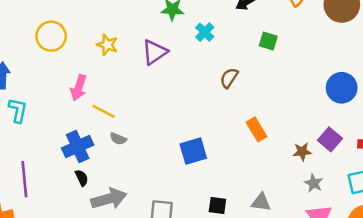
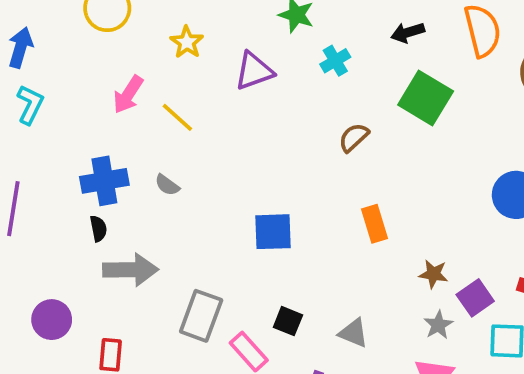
green square: (268, 41) -> (426, 98), size x1.8
yellow line: (104, 111) -> (177, 117), moved
purple square: (330, 139) -> (475, 298), moved

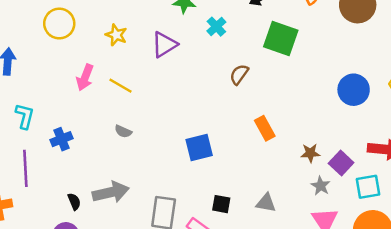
cyan L-shape: (30, 105) -> (25, 116), moved
blue cross: (104, 181) -> (62, 139), moved, size x0.7
black semicircle: (98, 229) -> (74, 202), moved

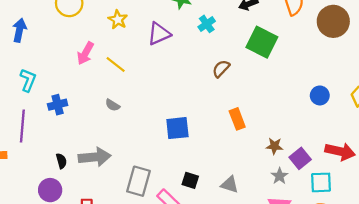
blue circle: (354, 90) -> (320, 95), size x0.7

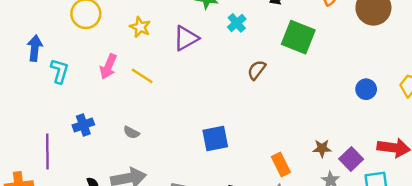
cyan L-shape: (28, 80) -> (60, 71), moved
gray semicircle: (113, 105) -> (131, 132), moved
orange rectangle: (237, 119) -> (281, 164), moved

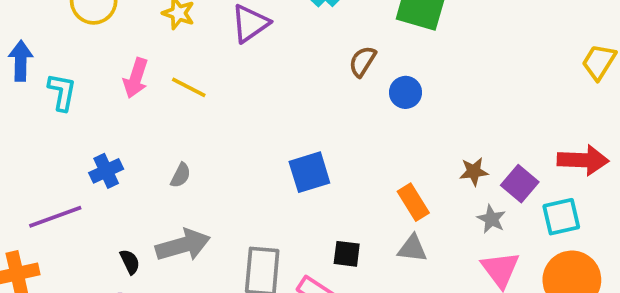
blue circle: (366, 89) -> (406, 92), moved
gray semicircle: (131, 132) -> (181, 175), turned -84
purple line: (47, 152) -> (55, 217), turned 76

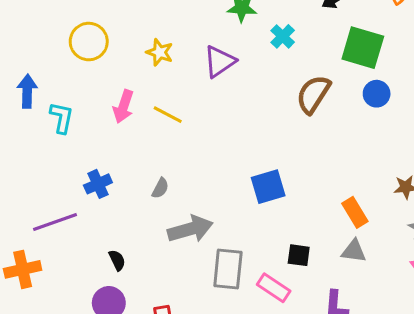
brown semicircle: (362, 61) -> (313, 94), size x1.5
blue circle: (406, 92) -> (377, 94), moved
gray arrow: (183, 245) -> (190, 229), moved

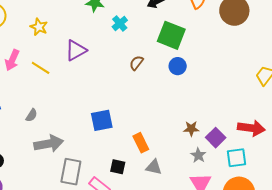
purple triangle: (220, 62) -> (76, 50), moved
brown semicircle: (313, 94) -> (136, 63), size x0.6
orange rectangle: (355, 212) -> (141, 143), moved

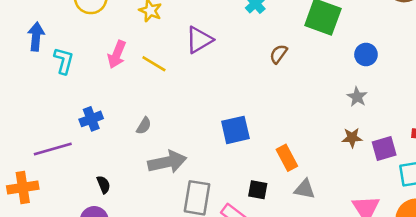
blue circle: (178, 66) -> (366, 54), moved
purple square: (216, 138) -> (384, 148), turned 30
gray star: (198, 155) -> (357, 97), moved

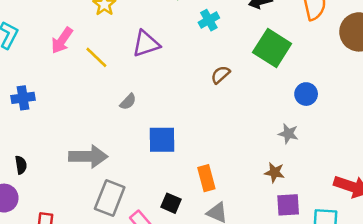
gray star: (357, 97) -> (288, 134), turned -30
gray semicircle: (144, 126) -> (128, 102), moved
purple square: (384, 148) -> (288, 205), moved

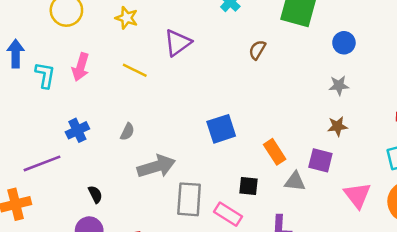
pink arrow: (62, 40) -> (81, 67), moved
gray semicircle: (128, 102) -> (127, 132), moved
purple square: (288, 205) -> (320, 160), moved, turned 35

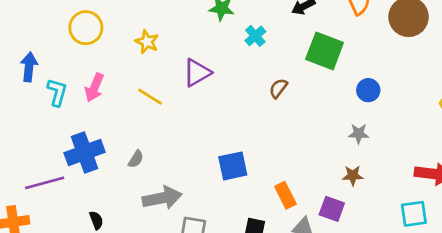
blue cross: (77, 130) -> (85, 152), size x1.6

